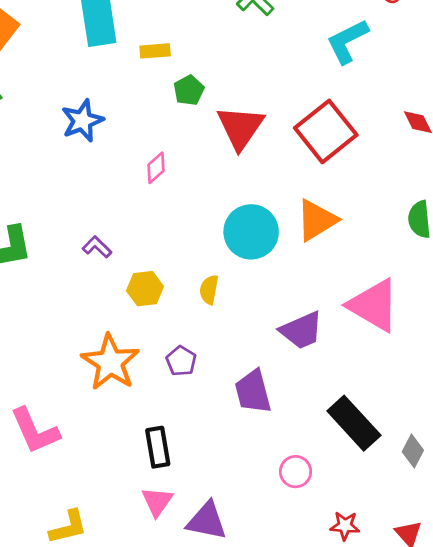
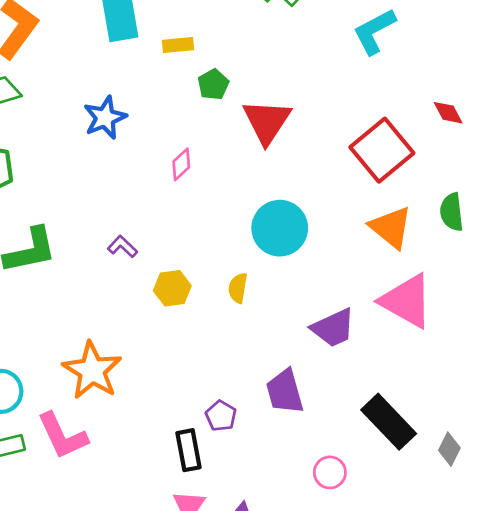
red square: (326, 131) -> (382, 150), moved
orange triangle: (317, 220) -> (391, 227), moved, turned -48
purple pentagon: (181, 361) -> (221, 416), moved
orange star: (110, 362) -> (92, 370), moved

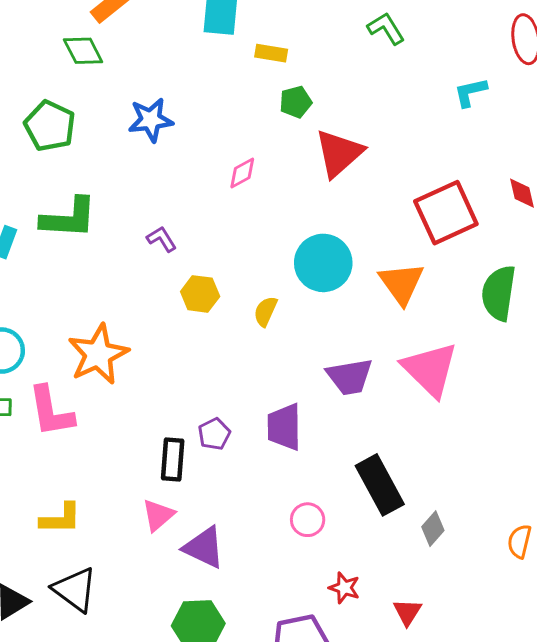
cyan L-shape: (374, 31) -> (470, 92), size x0.7
blue star: (105, 118) -> (151, 120), moved
green semicircle: (452, 212) -> (499, 293), size x1.4
orange triangle: (391, 227) -> (401, 283), moved

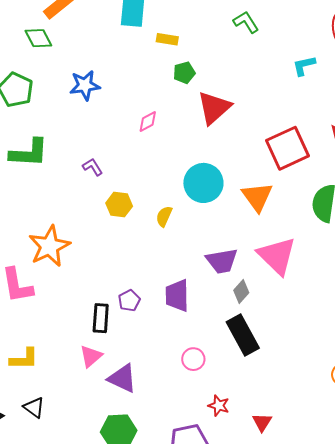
gray diamond: (433, 529) -> (241, 292), moved
black triangle: (75, 590) -> (34, 407), size x0.7

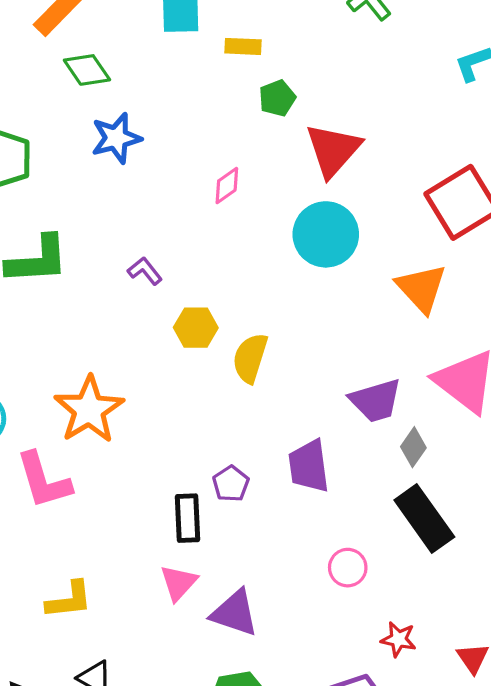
green diamond: (38, 38) -> (87, 70), moved
cyan circle: (203, 183) -> (326, 234), moved
yellow semicircle: (164, 216) -> (250, 358), moved, size x1.4

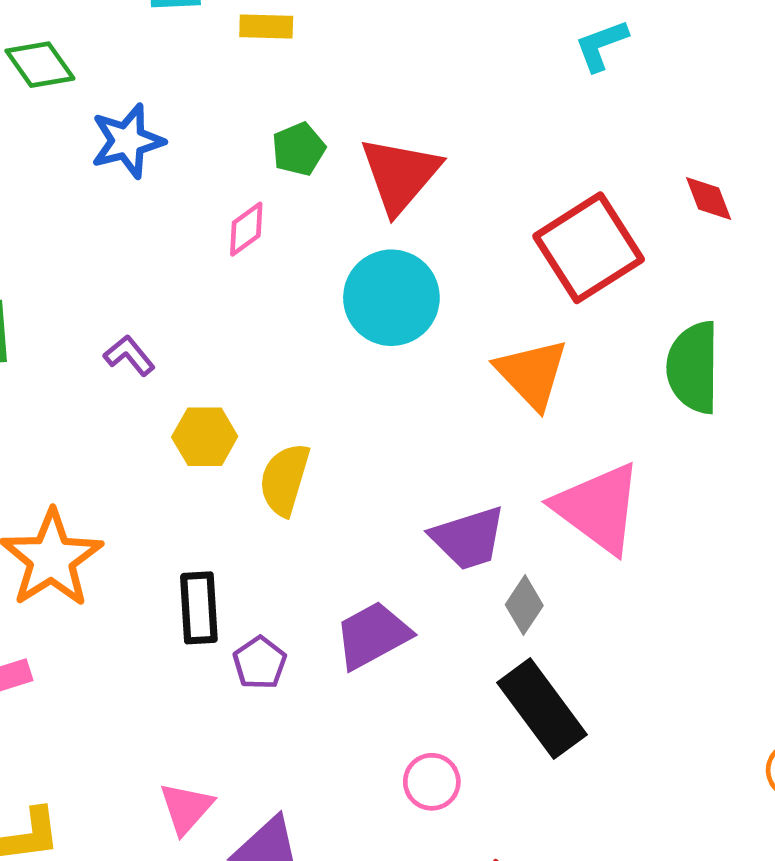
green pentagon: (277, 98) -> (299, 149), moved
blue star: (116, 138) -> (127, 141), moved
purple trapezoid: (309, 466) -> (373, 635), turned 70
black rectangle: (187, 518) -> (199, 608), moved

